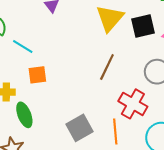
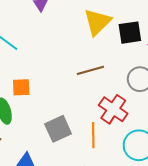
brown line: (107, 67) -> (90, 70), turned 44
orange square: (37, 75) -> (21, 87), moved

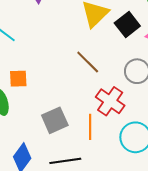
black square: (130, 33) -> (127, 25), turned -30
brown line: (90, 70) -> (88, 62), turned 60

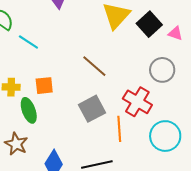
brown line: (88, 62) -> (94, 66), moved
gray square: (55, 120) -> (92, 109), moved

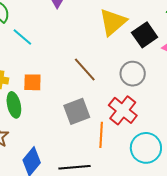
gray circle: (162, 70) -> (133, 74), moved

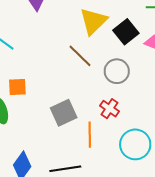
brown line: (85, 70) -> (80, 56), moved
red cross: (123, 110) -> (110, 109), size x0.7

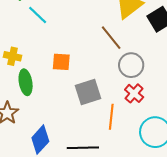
gray circle: (117, 71) -> (131, 65), moved
orange square: (17, 87) -> (61, 62), moved

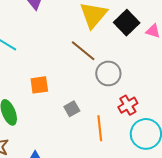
gray square: (88, 92) -> (72, 109), size x0.6
red cross: (134, 93) -> (128, 105), moved, turned 30

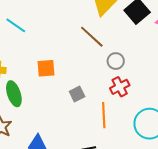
gray circle: (108, 73) -> (116, 61), size x0.7
red cross: (128, 105) -> (120, 87), moved

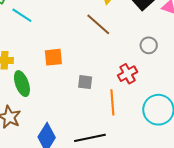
gray circle: (116, 61) -> (149, 45), moved
gray square: (77, 94) -> (85, 82), turned 35

